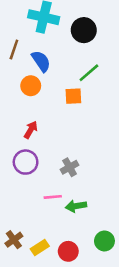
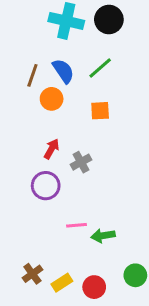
black circle: (84, 30) -> (109, 20), moved
brown line: (14, 50) -> (32, 75), moved
green line: (89, 73) -> (100, 68), moved
gray cross: (70, 167) -> (81, 162), moved

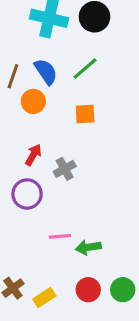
red circle: (94, 287) -> (88, 290), moved

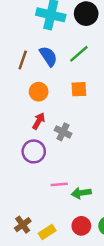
orange circle: (33, 101) -> (39, 92), moved
gray cross: (65, 169) -> (63, 132), turned -35

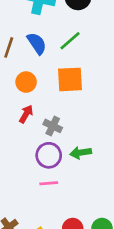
orange square: (79, 89) -> (70, 79), size x1.5
purple circle: (34, 151) -> (49, 155), moved
green arrow: (81, 193) -> (81, 153), moved

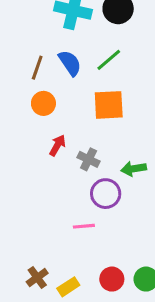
orange circle: (26, 82) -> (43, 103), moved
green arrow: (81, 153) -> (134, 169), moved
purple circle: (49, 155) -> (106, 194), moved

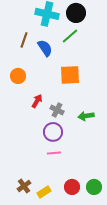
green line: (109, 60) -> (70, 36), moved
brown line: (37, 68) -> (24, 40), moved
orange circle: (43, 103) -> (18, 76), moved
purple circle: (106, 194) -> (53, 132), moved

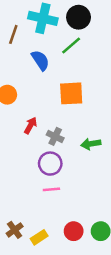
brown line: (24, 40) -> (13, 34), moved

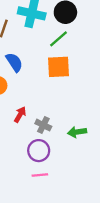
blue semicircle: (40, 60) -> (14, 62), moved
orange square: (71, 93) -> (58, 67), moved

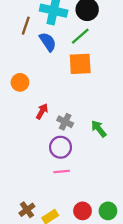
blue semicircle: (14, 62) -> (48, 42), moved
green arrow: (77, 132) -> (99, 129), turned 60

